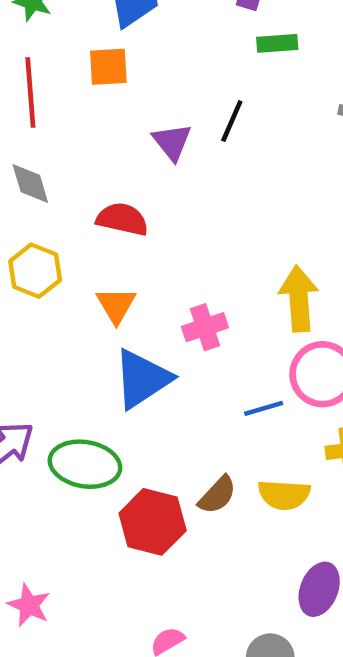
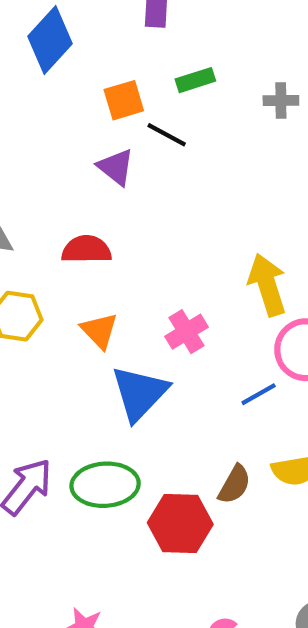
green rectangle: (277, 43) -> (195, 80), moved
orange square: (108, 67) -> (124, 100), moved
black line: (232, 121) -> (167, 135), turned -72

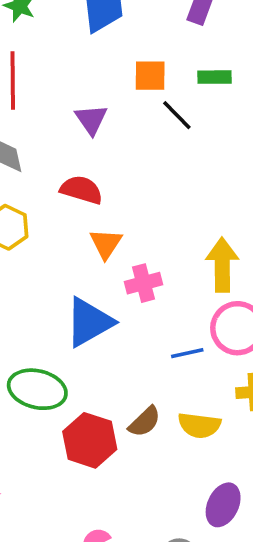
purple triangle: (116, 167) -> (91, 119), moved
orange triangle: (99, 331) -> (106, 244), moved

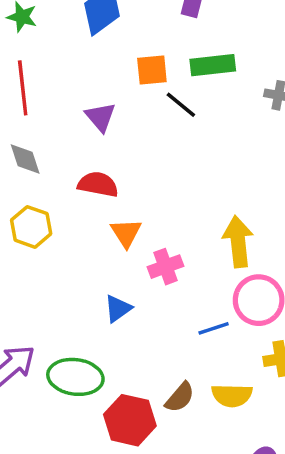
green rectangle: (215, 77) -> (213, 65), size x1.4
blue triangle: (89, 322) -> (118, 309), size x0.6

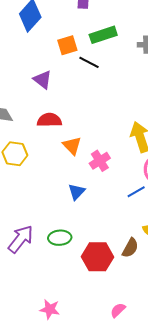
green ellipse: (75, 377) -> (60, 238), size x0.7
brown semicircle: (180, 397) -> (130, 248), moved

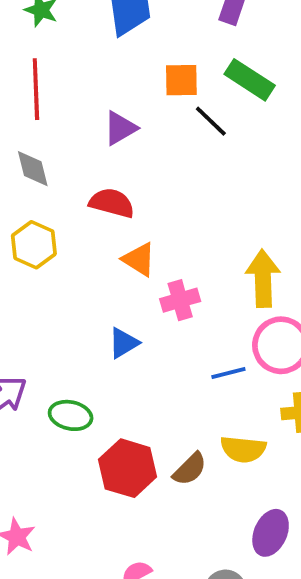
green rectangle: (103, 35) -> (250, 80), turned 35
purple triangle: (43, 80) -> (120, 128), turned 36
orange triangle: (72, 146) -> (139, 259), turned -30

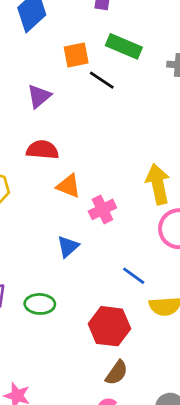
blue line: (228, 373) -> (134, 276), moved, turned 60
red hexagon: (128, 468) -> (109, 326), moved
brown semicircle: (190, 469) -> (117, 373), moved

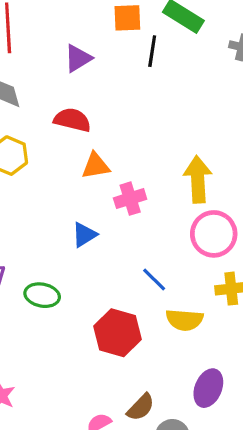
black line: (102, 80) -> (152, 51), turned 56
orange triangle: (69, 186) -> (96, 166), turned -40
brown semicircle: (117, 373) -> (141, 407), moved

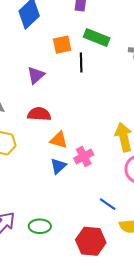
orange triangle: (96, 166) -> (59, 140), turned 36
blue triangle: (84, 235) -> (58, 166), moved

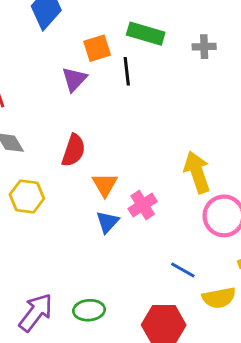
purple triangle: (36, 75) -> (74, 79), moved
red semicircle: (39, 114) -> (74, 150), turned 110
orange triangle: (59, 140) -> (105, 185), turned 48

